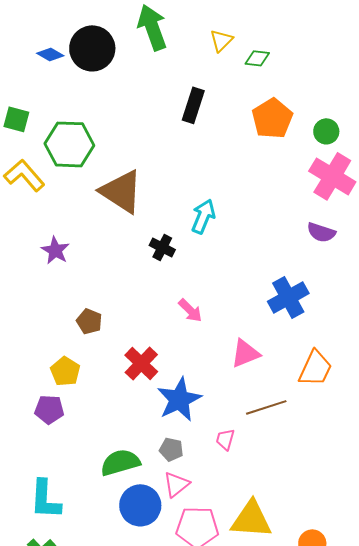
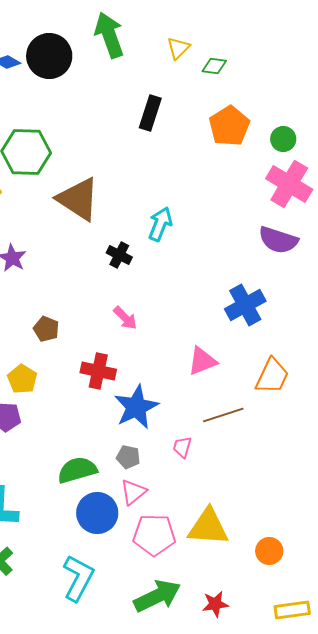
purple semicircle: (321, 232) -> (278, 240), size x1.4
pink arrow: (190, 310) -> (125, 318), moved
red cross: (141, 363) -> (98, 371), turned -32

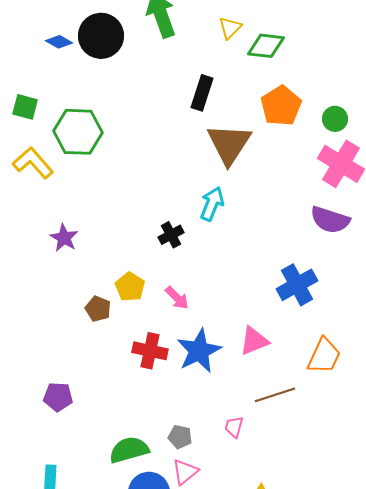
green diamond: (214, 66) -> (266, 46), size x1.5
brown triangle: (78, 199) -> (229, 144), moved, turned 30
black cross: (119, 255) -> (171, 235), turned 35
yellow pentagon: (22, 379) -> (130, 287), moved
blue star: (136, 407) -> (199, 351), moved

